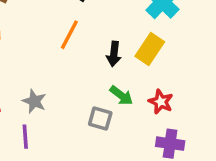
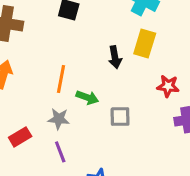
orange line: (69, 35) -> (61, 79), moved
green arrow: (121, 96) -> (87, 97), moved

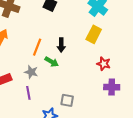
black arrow: (115, 57) -> (61, 45), moved
gray square: (120, 117) -> (67, 100), moved

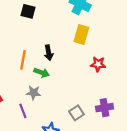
gray star: (31, 72) -> (33, 93), moved
purple cross: (112, 87) -> (105, 108), moved
gray square: (67, 100) -> (76, 113), moved, turned -32

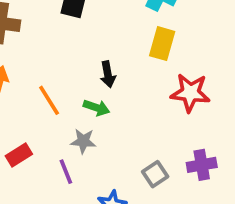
orange line: (23, 60) -> (49, 100), moved, turned -42
red star: (98, 64) -> (190, 93), size x1.5

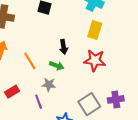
red star: (190, 93) -> (95, 60), moved
gray square: (155, 174) -> (89, 104), size x1.5

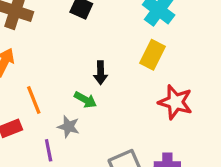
red star: (95, 60) -> (175, 102), moved
orange line: (30, 61) -> (34, 100), moved

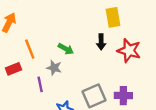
yellow rectangle: (153, 55) -> (113, 17), turned -36
black arrow: (101, 73) -> (101, 42), moved

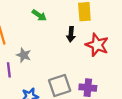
green arrow: (66, 49) -> (39, 15), moved

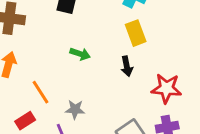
red star: (97, 45) -> (166, 88), moved

